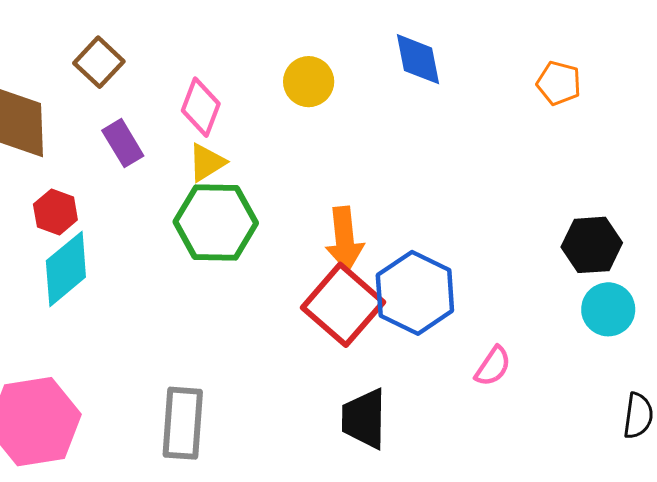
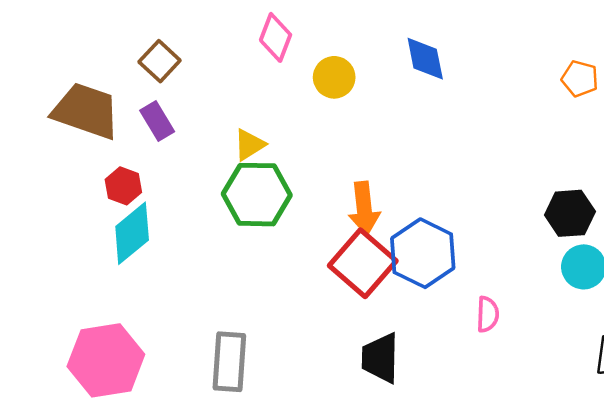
orange pentagon: (559, 83) -> (580, 79), moved
pink diamond: (201, 107) -> (276, 37), moved
purple rectangle: (123, 143) -> (157, 121), moved
pink semicircle: (493, 366) -> (488, 314), turned -32

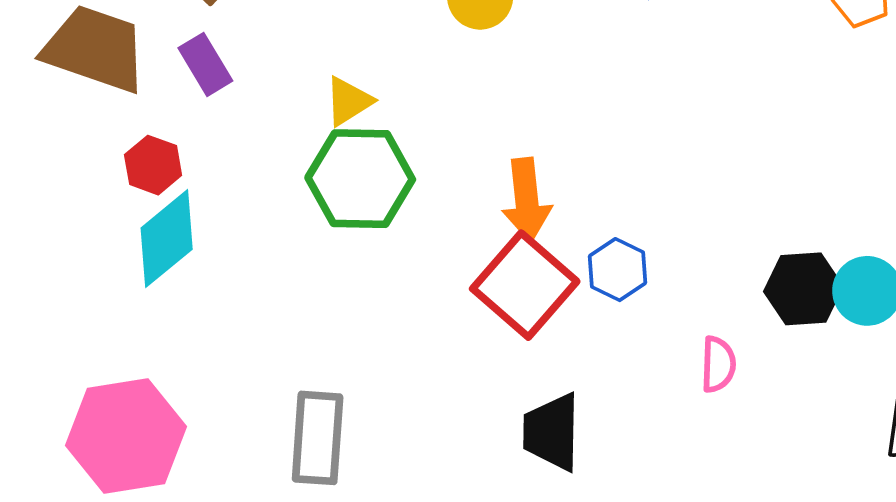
black hexagon: (570, 213) -> (803, 289), moved
blue hexagon: (423, 253) -> (618, 270), size x0.6

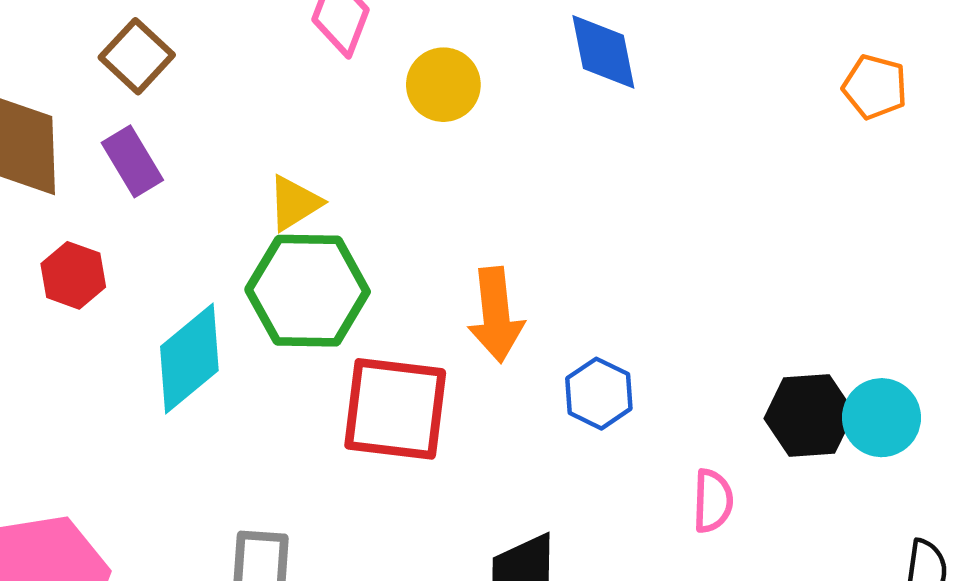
cyan diamond: (167, 239) -> (189, 359), moved
red square: (525, 285) -> (395, 409), moved, turned -34

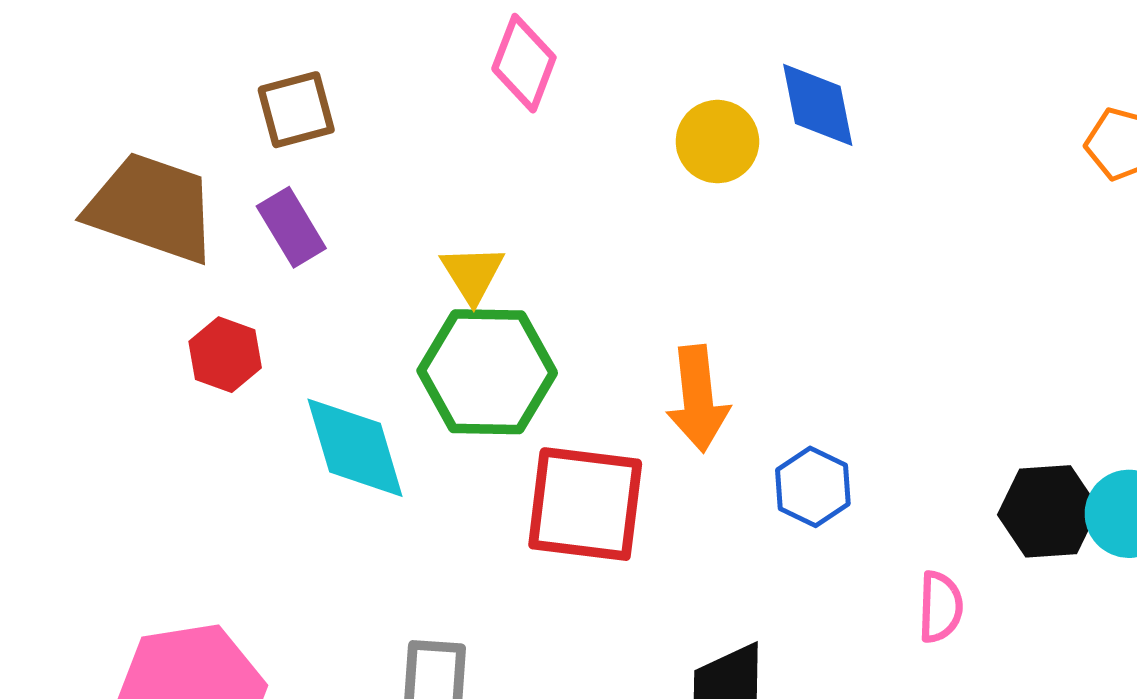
brown square: (137, 56) -> (296, 110), turned 32
yellow circle: (443, 85) -> (717, 142), moved
yellow triangle: (294, 203) -> (473, 274), turned -30
cyan diamond: (189, 359) -> (355, 448), turned -67

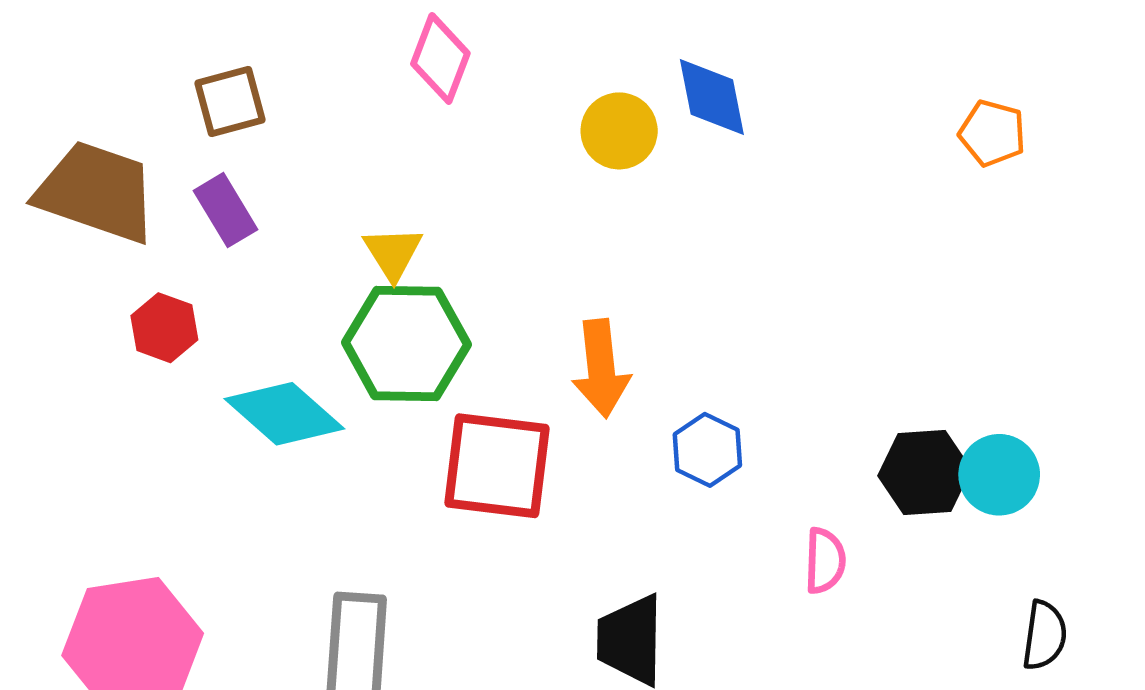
cyan diamond: (355, 448) -> (284, 414), turned -32

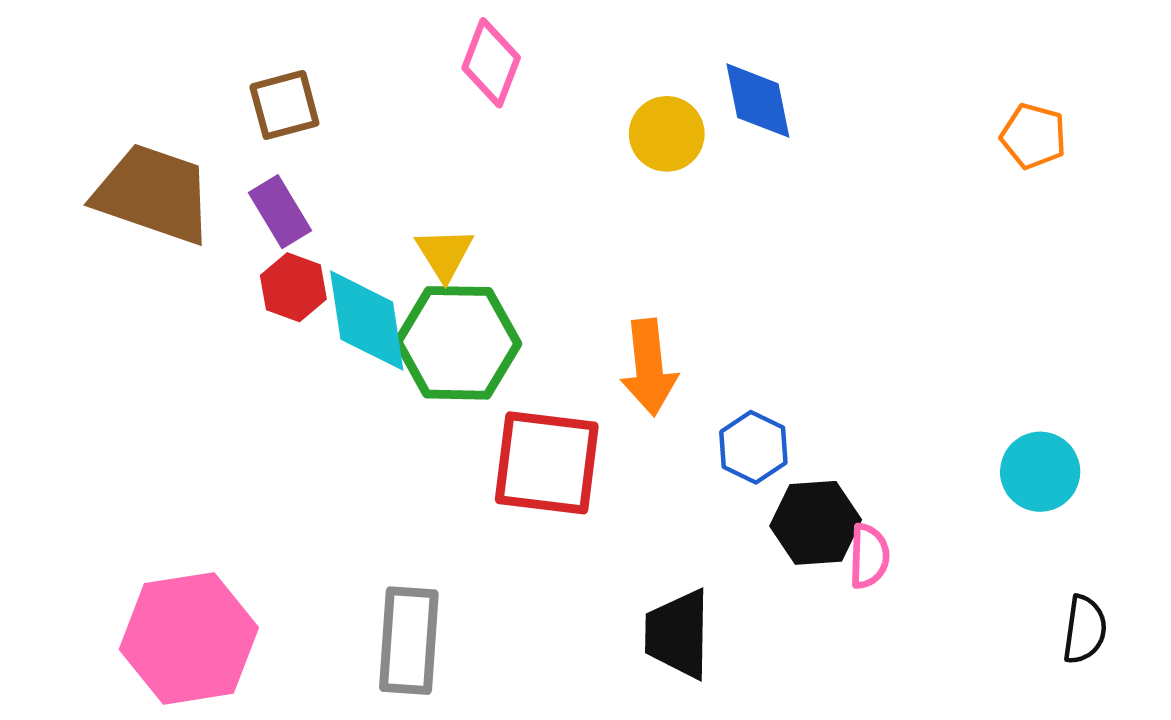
red hexagon: (164, 328) -> (293, 287), moved
cyan diamond: (284, 414) -> (367, 321), moved, turned 40
black hexagon: (924, 472) -> (816, 523), moved

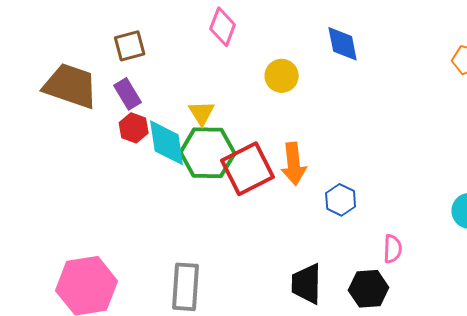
yellow circle: (667, 134) -> (282, 76), moved
red square: (547, 463) -> (248, 169), moved, turned -34
black hexagon: (816, 523) -> (369, 289), moved

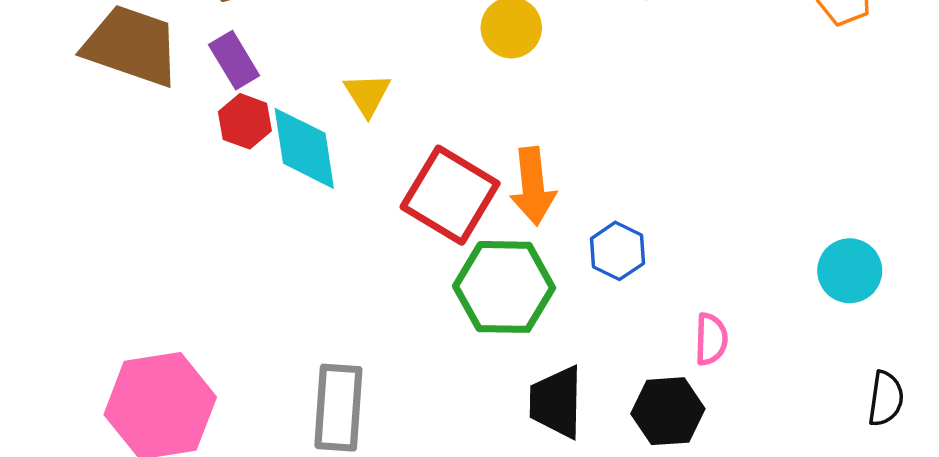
green hexagon: (208, 153) -> (504, 287), moved
red square: (248, 169) -> (450, 195), turned -32

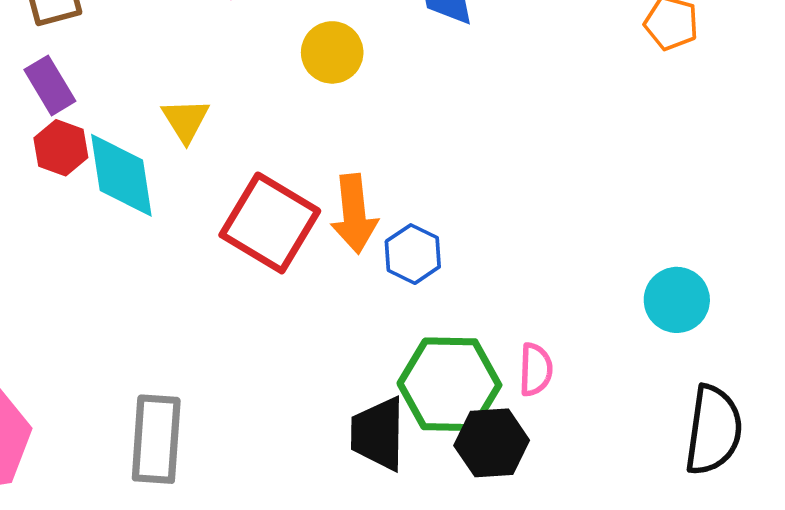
blue hexagon: (617, 251) -> (413, 254), moved
green hexagon: (504, 287) -> (449, 384), moved
black semicircle: (886, 399) -> (713, 430), size x1.6

